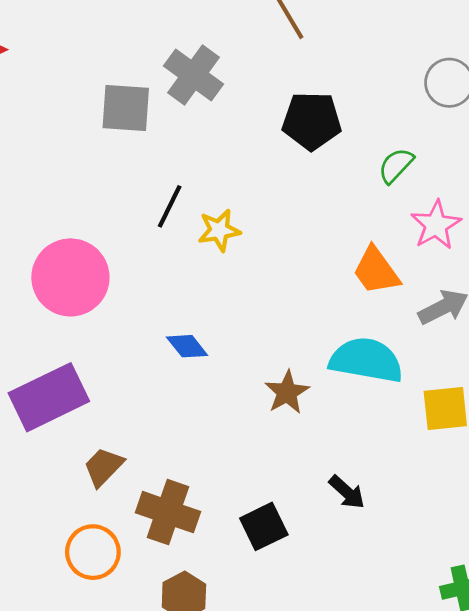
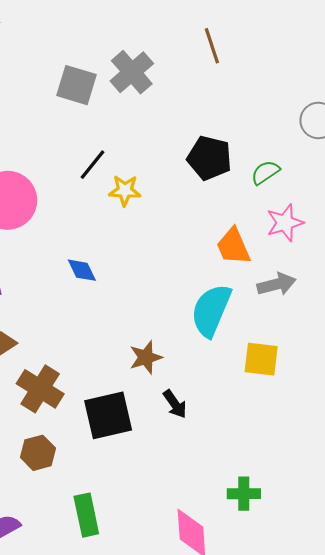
black pentagon: (312, 121) -> (209, 158), moved
cyan semicircle: (366, 360) -> (211, 310), turned -90
brown star: (287, 392) -> (146, 357), moved
black square: (264, 526) -> (108, 415), size x1.4

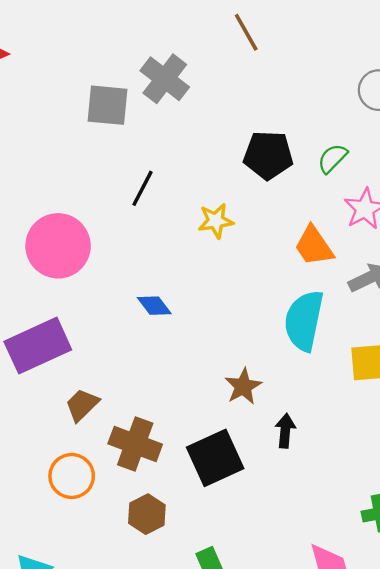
yellow star: (125, 190) -> (216, 221), moved
black arrow: (175, 404) -> (285, 431), turned -128

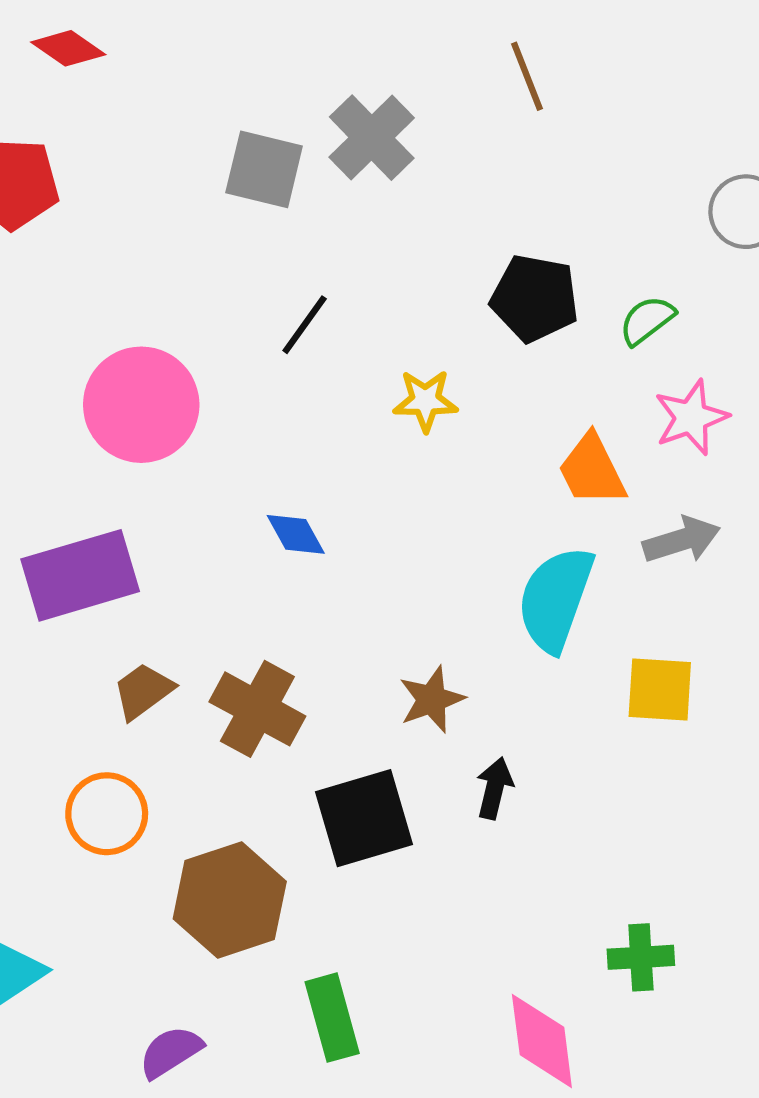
brown cross: (135, 444) -> (257, 709), moved
brown hexagon: (147, 514) -> (230, 900), size x1.6

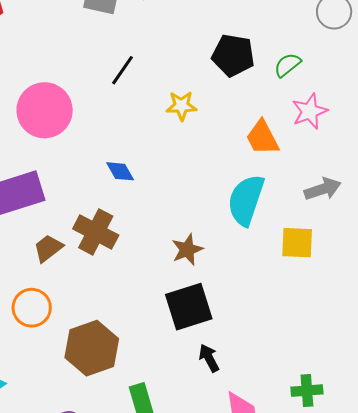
gray arrow: (682, 540) -> (323, 189), moved
brown cross: (257, 709) -> (96, 232), moved
black arrow: (495, 788) -> (209, 358), moved, turned -40
black square: (364, 818) -> (189, 307), moved
green cross: (641, 957) -> (307, 391), moved

